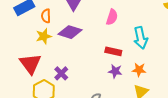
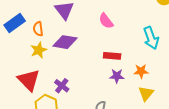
pink semicircle: (112, 17) -> (106, 21), turned 133
cyan arrow: (141, 38) -> (151, 38), moved

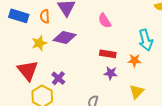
blue rectangle: (15, 23) -> (19, 16), turned 48
orange semicircle: (38, 29) -> (45, 16), moved
orange star: (141, 71) -> (134, 60), moved

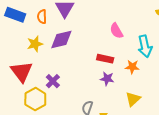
pink semicircle: (105, 21) -> (116, 31), moved
purple diamond: (65, 37) -> (61, 39), turned -30

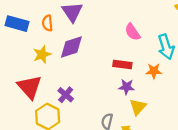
yellow triangle: (133, 99) -> (138, 107), moved

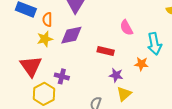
orange semicircle: (47, 23) -> (47, 19), moved
red rectangle: (122, 64) -> (106, 51), moved
purple cross: (66, 95) -> (62, 76), turned -32

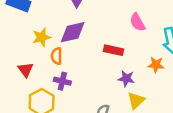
orange semicircle: (47, 19) -> (57, 56), moved
red triangle: (31, 66) -> (26, 70), size x0.6

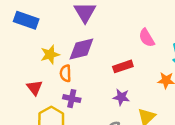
red rectangle: (114, 50) -> (123, 66), turned -30
purple star: (126, 79) -> (121, 97), moved

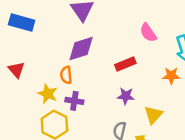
yellow star: (50, 55) -> (48, 94), moved, turned -30
red triangle: (35, 88) -> (16, 70), moved

